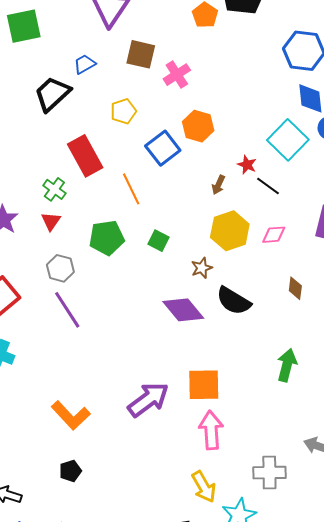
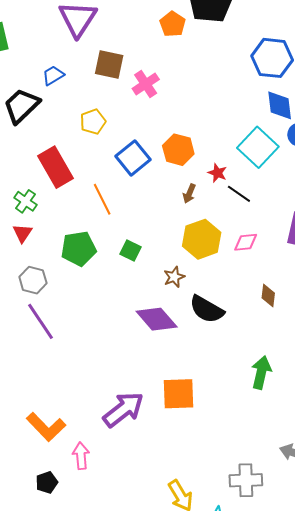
orange hexagon: (198, 126) -> (178, 150), moved
pink arrow: (211, 430) -> (81, 456), moved, size x0.7

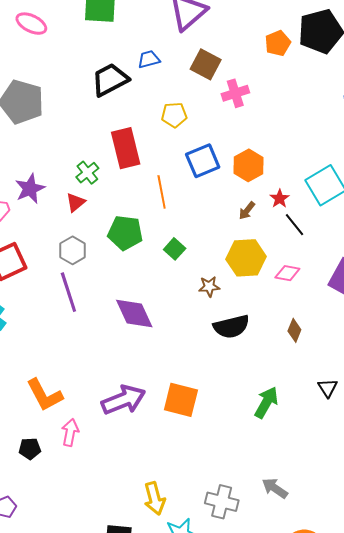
black semicircle: (207, 309) -> (231, 327), turned -60
purple diamond: (157, 319) -> (134, 313), moved

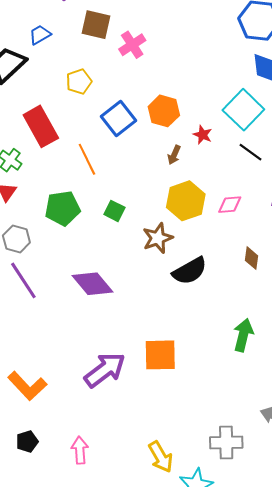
black line: (294, 225) -> (251, 152), moved
brown star: (209, 287) -> (158, 238), size x1.4
pink arrow: (70, 432) -> (80, 450), moved

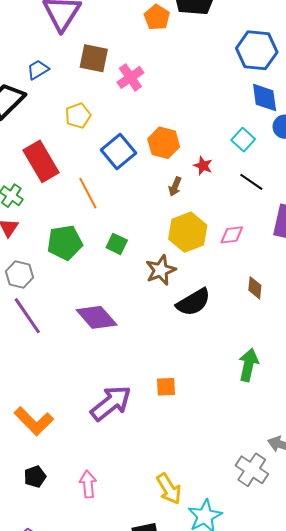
cyan square: (243, 110) -> (243, 140), size x0.6
orange square: (160, 355) -> (166, 387), size x0.6
gray cross: (226, 442) -> (252, 470), moved, turned 36

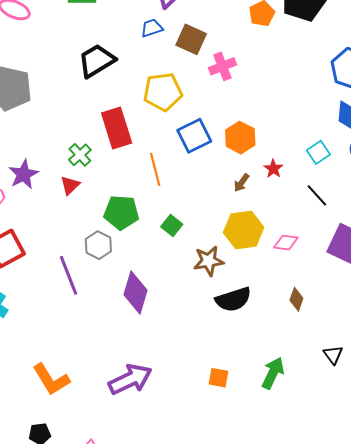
blue trapezoid: (38, 70) -> (152, 28), moved
yellow pentagon: (78, 116) -> (163, 92), size x1.5
gray hexagon: (19, 274) -> (98, 245), moved
purple diamond: (97, 317) -> (136, 292), turned 45
orange square: (166, 387) -> (218, 378), moved

